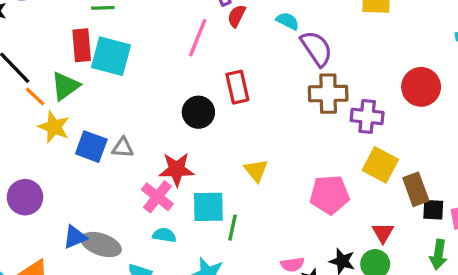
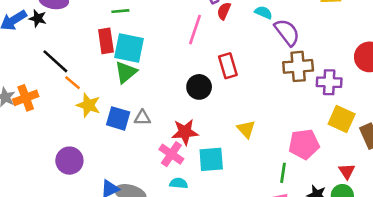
green triangle: (65, 86) -> (126, 72), moved
green line: (232, 228) -> (283, 173), moved

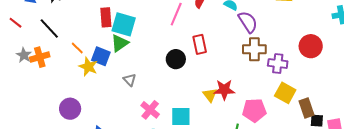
black line: (55, 61) -> (49, 28), moved
blue square: (118, 118) -> (101, 56), moved
gray triangle: (142, 118) -> (130, 80), turned 40
red star: (185, 132) -> (224, 90), moved

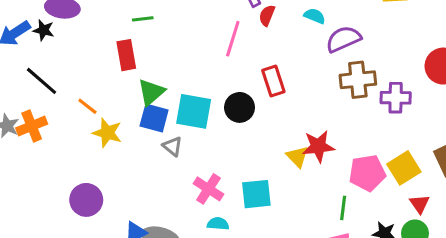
purple semicircle: (248, 22) -> (343, 39), turned -75
cyan square: (124, 24) -> (194, 111), moved
blue square: (101, 56) -> (154, 118), moved
yellow square: (285, 93) -> (404, 168), moved, turned 35

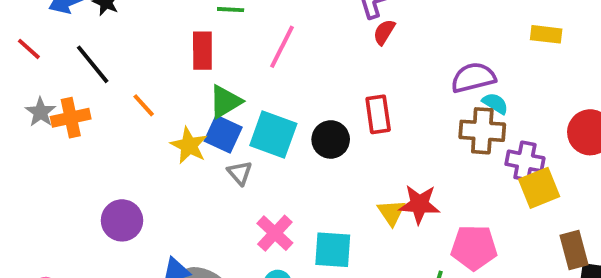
cyan semicircle: (315, 16) -> (495, 103), moved
pink line: (233, 39) -> (282, 47), moved
yellow star: (107, 133) -> (189, 146), moved
yellow square: (404, 168) -> (539, 188), moved

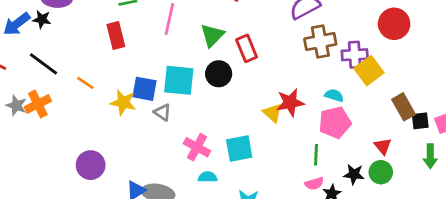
green triangle: (225, 102) -> (212, 35), moved
cyan semicircle: (495, 103) -> (334, 95), moved

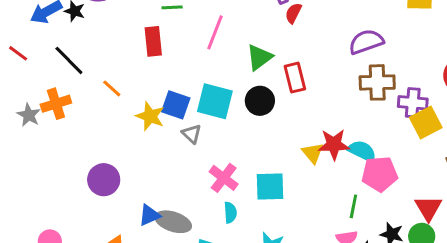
cyan semicircle: (334, 95) -> (362, 151), moved, size x1.4
gray star: (16, 105) -> (29, 115), moved
red triangle: (383, 146) -> (428, 208), size x1.4
cyan semicircle: (208, 177) -> (230, 213), turned 78

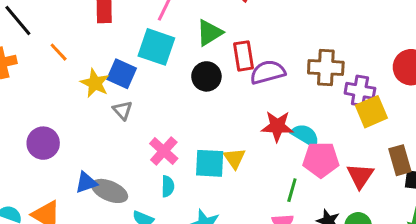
purple semicircle: (366, 42) -> (268, 72), moved
cyan square: (215, 101) -> (156, 47), moved
gray triangle: (192, 134) -> (122, 110), moved
yellow triangle: (313, 153) -> (234, 158), moved
red triangle: (428, 208) -> (360, 176), moved

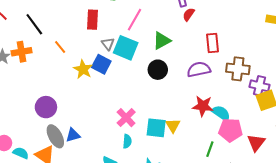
red rectangle: (244, 56) -> (212, 43), moved
gray triangle: (122, 110) -> (108, 44), moved
gray ellipse: (110, 191) -> (55, 136), moved, turned 35

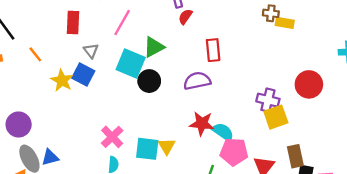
cyan square: (126, 48) -> (131, 63), moved
brown cross: (238, 69) -> (271, 13), moved, size x0.6

